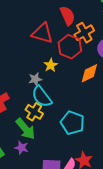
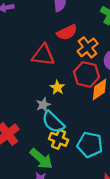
red semicircle: (68, 16) -> (67, 32), turned 96
red hexagon: (70, 47) -> (87, 74), moved
yellow cross: (34, 112) -> (59, 139), moved

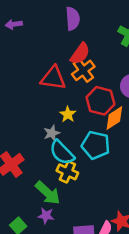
red semicircle: (67, 32) -> (80, 54), turned -30
orange cross: (88, 47) -> (83, 70), moved
cyan pentagon: (90, 145) -> (96, 145), moved

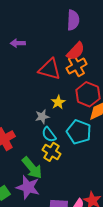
purple arrow: (14, 24) -> (18, 43), moved
cyan semicircle: (62, 153) -> (49, 135), size x0.7
purple star: (46, 216) -> (28, 187), size x1.6

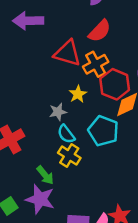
purple arrow: (18, 43) -> (28, 21), size x1.6
orange cross: (77, 66) -> (96, 64), moved
green arrow: (32, 168) -> (45, 175), size x0.7

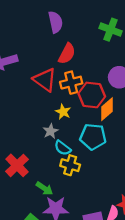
red triangle: (67, 53) -> (45, 80), turned 35
orange cross: (96, 64) -> (71, 83), turned 30
green arrow: (45, 175) -> (44, 188), moved

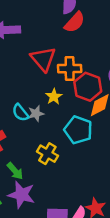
red semicircle: (67, 54) -> (75, 22), moved
cyan semicircle: (63, 148) -> (20, 113), moved

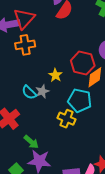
red triangle: (43, 59) -> (24, 19), moved, turned 30
orange cross: (70, 69) -> (25, 45), moved
yellow cross: (47, 154) -> (67, 119), moved

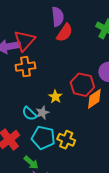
cyan pentagon: (80, 100) -> (43, 138), moved

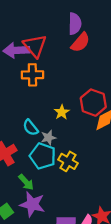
red triangle: (25, 41) -> (35, 46), turned -30
gray star: (42, 113) -> (48, 138), moved

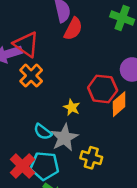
orange cross: (32, 75) -> (31, 76), turned -30
gray star: (48, 138) -> (64, 138), size x1.6
cyan pentagon: (43, 156) -> (44, 166), moved

